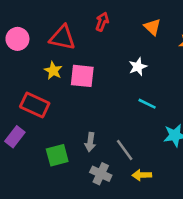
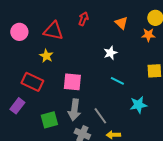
pink square: (82, 76) -> (72, 82), moved
gray arrow: (90, 142) -> (74, 110), size x1.5

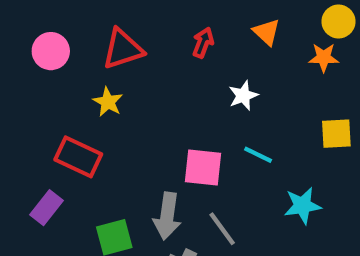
red arrow: (83, 19) -> (203, 43), moved
red triangle: (53, 31) -> (123, 49), turned -30
pink square: (72, 82) -> (203, 167), moved

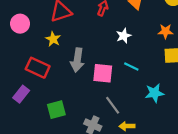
pink circle: (51, 51) -> (20, 24), moved
orange star: (324, 57) -> (165, 31), moved
gray arrow: (167, 216) -> (77, 60), moved

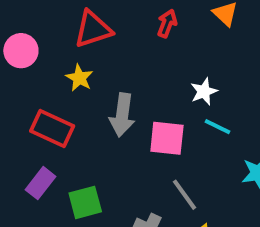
white star: (124, 36) -> (204, 92), moved
purple rectangle: (21, 94) -> (40, 183), moved

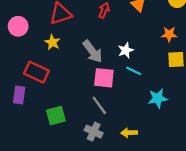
gray arrow: (122, 115) -> (92, 51), moved, turned -45
purple rectangle: (40, 183) -> (19, 95), moved, turned -30
gray line: (184, 195) -> (99, 105), moved

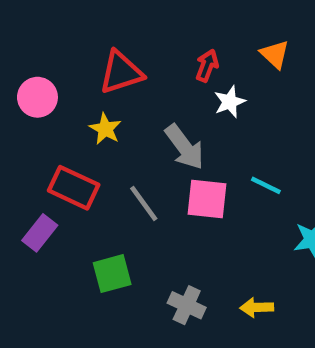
white star: (126, 50) -> (230, 102), moved
purple rectangle: (19, 95) -> (40, 233), turned 30
gray line: (99, 105) -> (144, 203), moved

